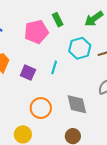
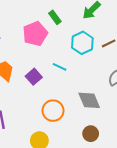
cyan line: (54, 67) -> (60, 67), turned -72
purple square: (28, 73) -> (34, 77), turned 35

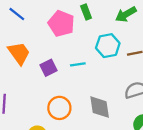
pink pentagon: (35, 34) -> (61, 24), turned 30
cyan line: (60, 67) -> (78, 64), turned -48

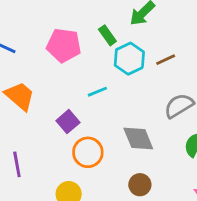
green rectangle: (86, 12) -> (107, 35), moved
purple square: (48, 68) -> (68, 122), moved

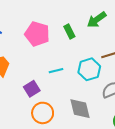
cyan hexagon: (129, 59) -> (89, 69), moved

